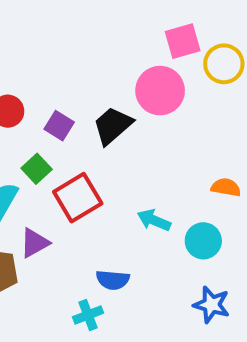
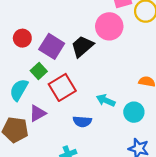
purple square: (59, 126) -> (52, 46), size x1.5
blue semicircle: (113, 280) -> (82, 121), moved

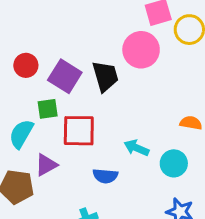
black trapezoid: (82, 46) -> (105, 76), turned 115
green square: (39, 71) -> (48, 109), turned 35
red square: (62, 87) -> (79, 131), turned 32

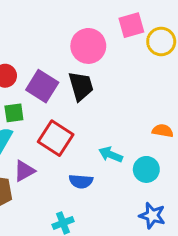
pink circle: (141, 50) -> (88, 46), moved
green square: (48, 109) -> (14, 113), moved
red square: (79, 131) -> (56, 138), turned 32

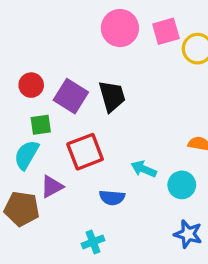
pink circle: (88, 46) -> (120, 28), moved
red square: (56, 138) -> (85, 152), turned 36

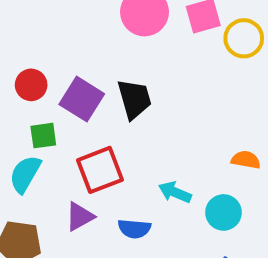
purple triangle: (52, 187) -> (80, 217), moved

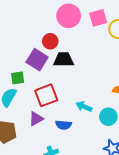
red circle: (31, 85) -> (50, 41), moved
black trapezoid: (134, 99) -> (64, 60), turned -75

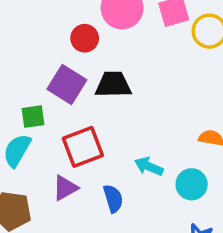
red circle: (50, 41) -> (85, 38), moved
blue semicircle: (64, 125) -> (113, 199), turned -112

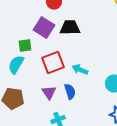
cyan arrow: (149, 166) -> (80, 70), moved
purple triangle: (65, 188) -> (49, 93), moved, turned -35

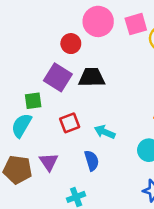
red square: (53, 63) -> (70, 123), size x0.7
purple triangle: (49, 93) -> (49, 162), moved

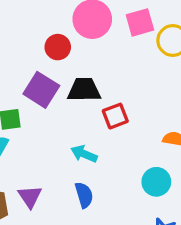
red square: (70, 123) -> (115, 116), moved
cyan arrow: (105, 132) -> (84, 154), moved

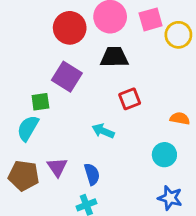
red circle: (58, 47) -> (70, 28), moved, size x1.5
black trapezoid: (84, 90) -> (114, 57), moved
blue semicircle: (84, 195) -> (92, 174), moved

